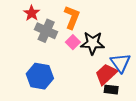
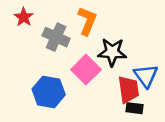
red star: (32, 13) -> (24, 17), moved
pink square: (73, 42) -> (86, 70), moved, size x1.6
red trapezoid: (106, 74) -> (128, 89), turned 125

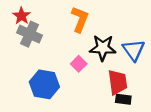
gray cross: (56, 37) -> (30, 34), moved
pink square: (86, 70) -> (79, 64), size x0.6
blue triangle: (146, 76) -> (134, 50), moved

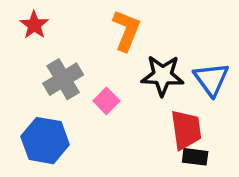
gray cross: (30, 34) -> (63, 79), moved, turned 35
pink square: (79, 64) -> (106, 101), moved
blue hexagon: (44, 84) -> (45, 141), moved

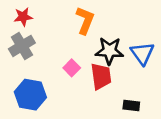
red star: (34, 25) -> (23, 17), turned 30
gray cross: (63, 79) -> (22, 46), moved
red trapezoid: (186, 130) -> (101, 76), moved

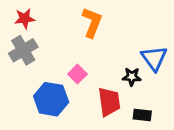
black star: (109, 51) -> (132, 77), moved, size x0.6
red trapezoid: (101, 76) -> (109, 102), moved
blue hexagon: (30, 95) -> (51, 99), moved

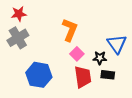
orange L-shape: (92, 22) -> (70, 30), moved
pink square: (77, 74) -> (77, 54), moved
black rectangle: (142, 115) -> (108, 75), moved

